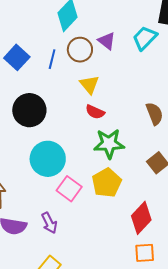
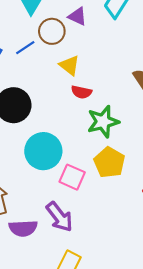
blue line: (52, 59) -> (25, 48), turned 54
purple arrow: (49, 223) -> (59, 217), size x1.4

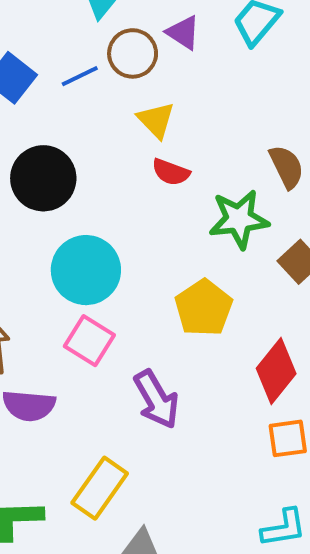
green star: (103, 122) -> (239, 219), moved
pink square: (72, 177) -> (89, 341), moved
purple arrow: (59, 217) -> (156, 399), moved

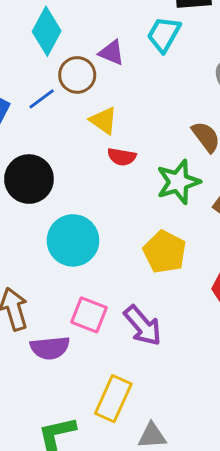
pink square: (89, 341) -> (89, 315), moved

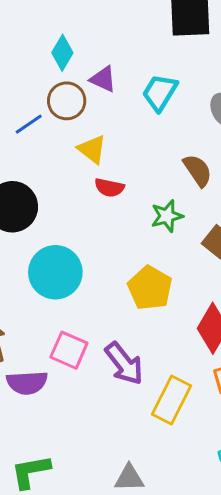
cyan diamond: (47, 31) -> (62, 53), moved, size x0.7
cyan trapezoid: (164, 34) -> (160, 92), moved
green star: (178, 182) -> (167, 216), size x0.7
yellow rectangle: (113, 399) -> (172, 400), moved

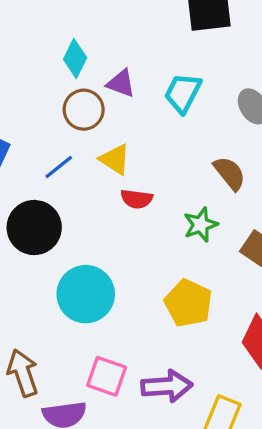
blue line: (29, 124) -> (59, 167), moved
purple arrow: (124, 364) -> (167, 386), turned -51

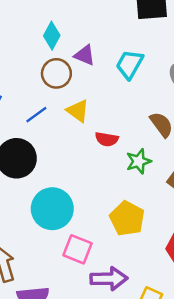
red semicircle: (137, 199) -> (107, 139), moved
pink square: (107, 376) -> (78, 249), moved

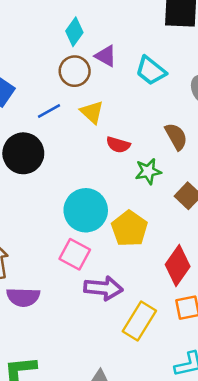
cyan trapezoid: (130, 64) -> (151, 71), turned -88
cyan circle: (52, 209) -> (86, 210), moved

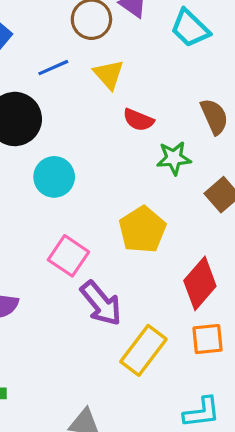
cyan circle: (86, 210) -> (54, 177), moved, size x0.7
purple arrow: (103, 288) -> (101, 303), turned 39

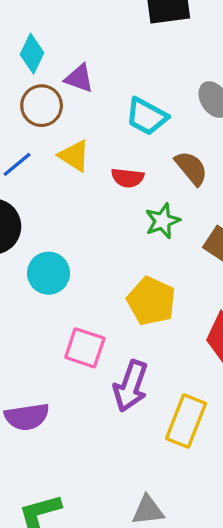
cyan trapezoid: (190, 28) -> (147, 116), moved
red semicircle: (138, 120) -> (128, 178), moved
purple arrow: (101, 303) -> (131, 386), turned 75

